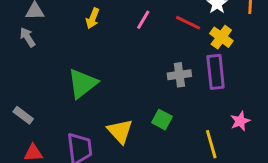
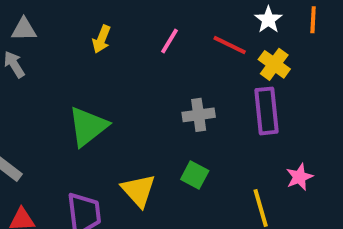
gray cross: (179, 75) -> (199, 115), moved

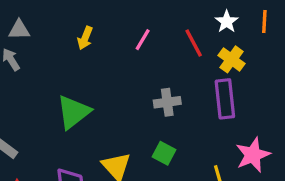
red line: (230, 45) -> (194, 43), turned 36
pink star: (299, 177) -> (253, 155), size x1.5

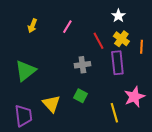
orange line: (264, 22) -> (141, 47), moved
red line: (194, 43) -> (98, 41), moved

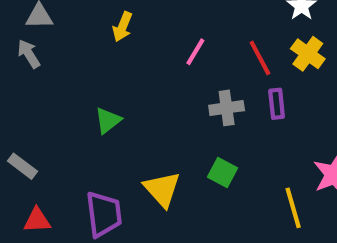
pink line: (67, 27) -> (195, 52), moved
purple rectangle: (117, 63) -> (277, 104), moved, size x0.6
green triangle: (25, 71) -> (108, 120), size x0.6

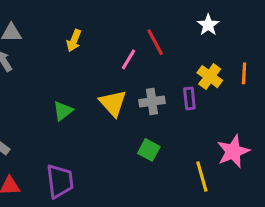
yellow cross: (308, 54) -> (210, 77), moved
red line: (260, 58) -> (155, 42), moved
yellow triangle: (162, 189) -> (113, 103), moved

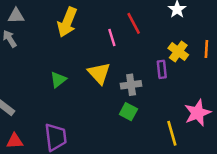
yellow arrow: (74, 41) -> (67, 22), size x1.6
pink line: (129, 59) -> (112, 37), turned -48
gray cross: (152, 102) -> (131, 85), moved

